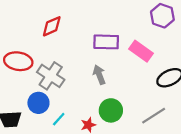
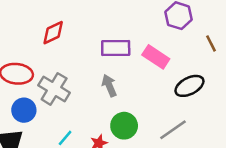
blue circle: (38, 103) -> (24, 110), moved

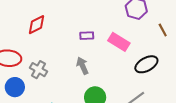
purple rectangle: (116, 48) -> (87, 36), size x0.6
gray cross: (54, 89) -> (38, 70), size x0.7

